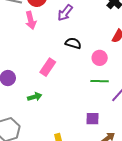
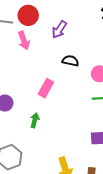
green arrow: (35, 97) -> (35, 120), turned -56

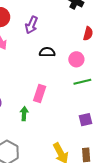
pink rectangle: (46, 88) -> (40, 93), moved

